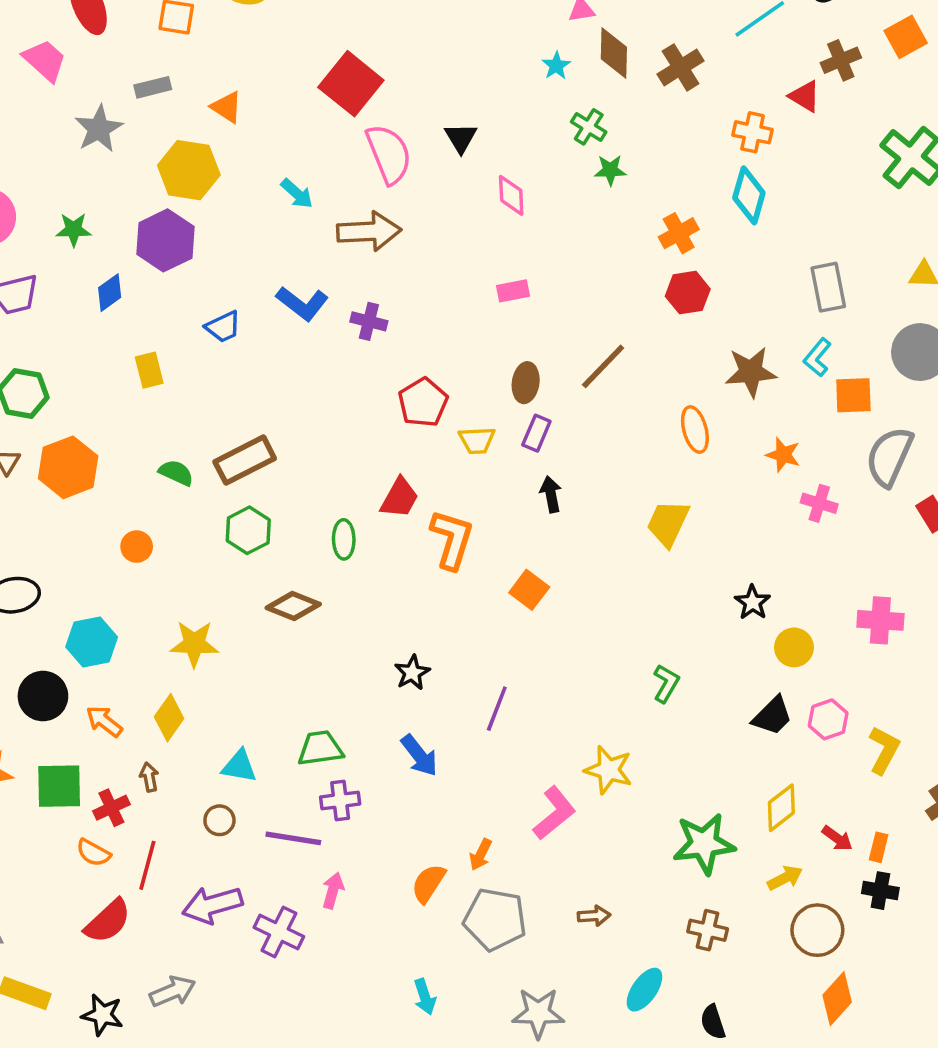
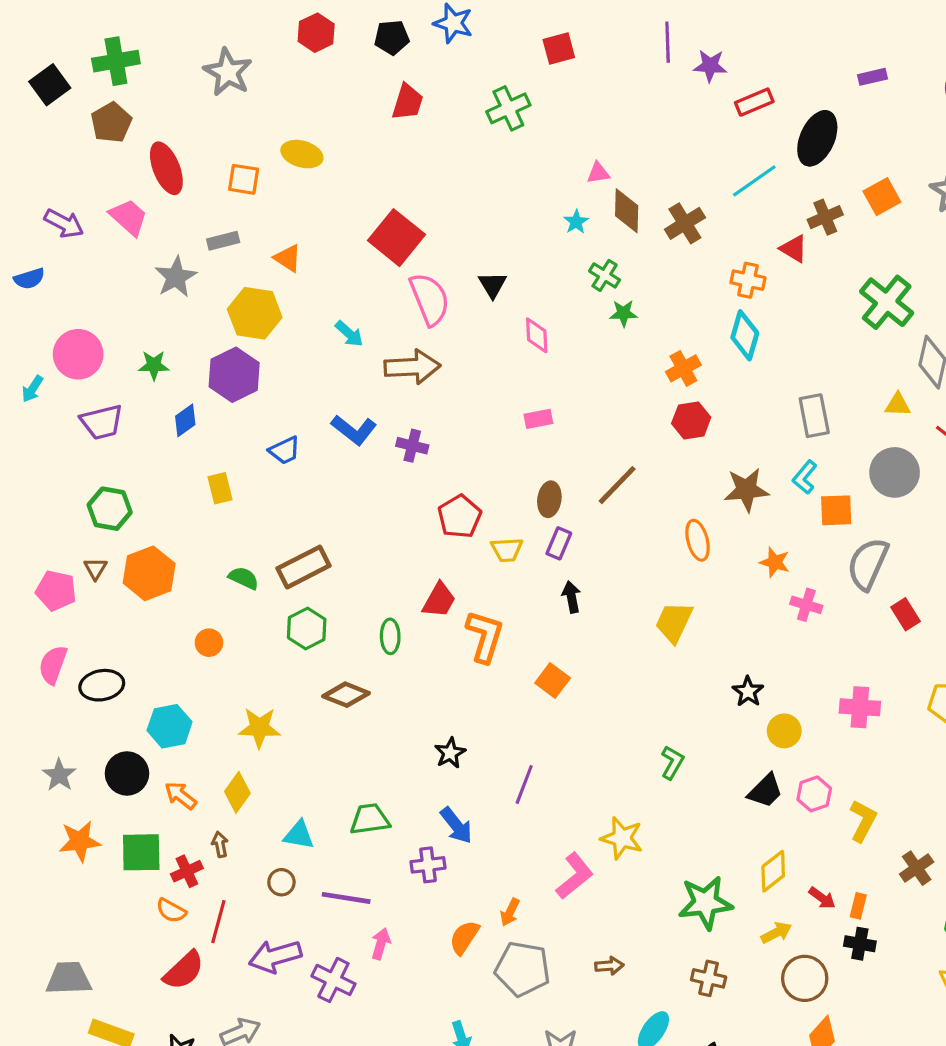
purple cross: (340, 800) -> (428, 865), moved

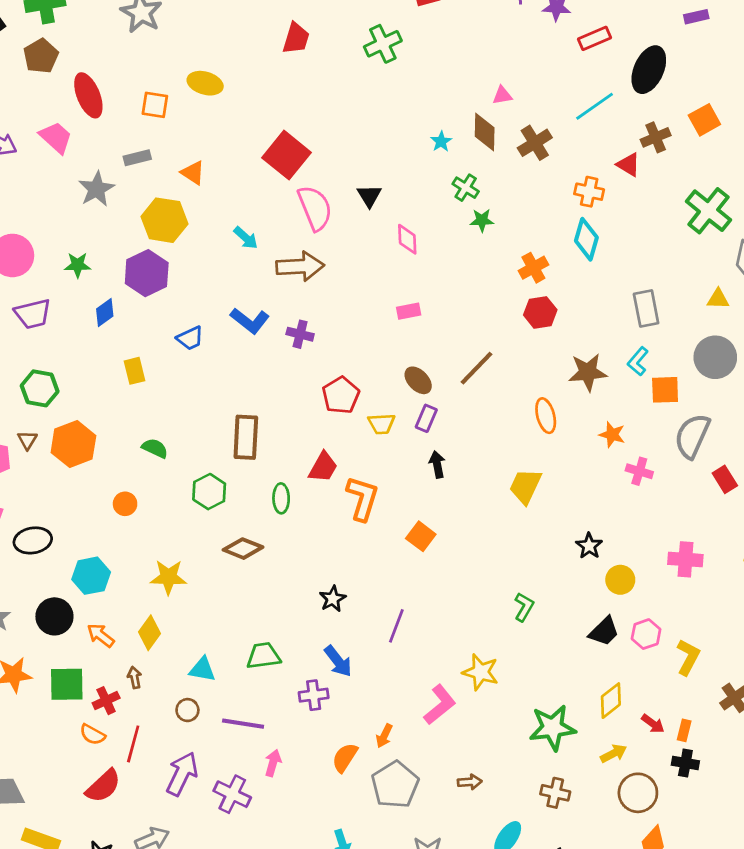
pink triangle: (598, 173) -> (502, 95), moved
brown ellipse: (549, 499) -> (418, 380), turned -52
brown rectangle: (304, 567) -> (246, 437), moved, turned -60
purple arrow: (275, 956) -> (182, 774), turned 132
gray pentagon: (523, 969) -> (395, 785), turned 30

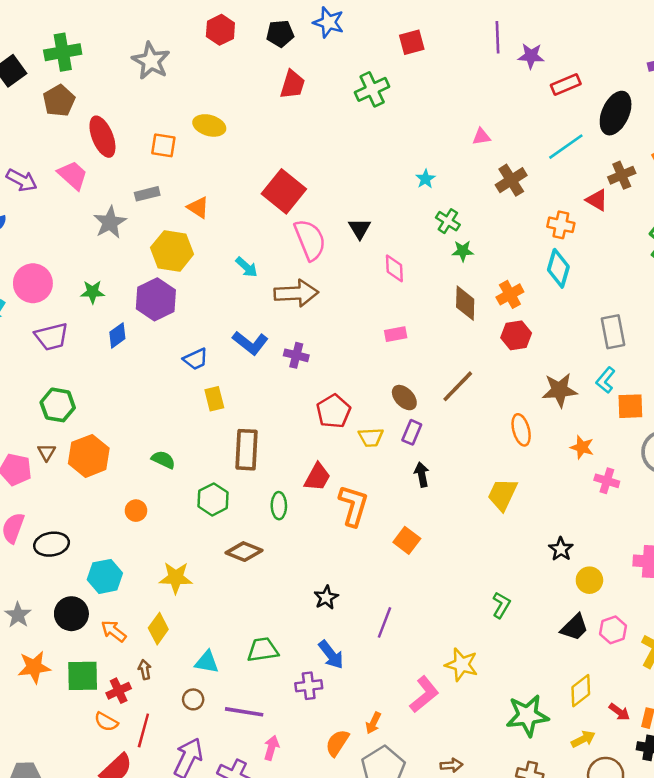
brown diamond: (485, 132) -> (465, 303), moved
yellow rectangle: (135, 371) -> (214, 399), moved

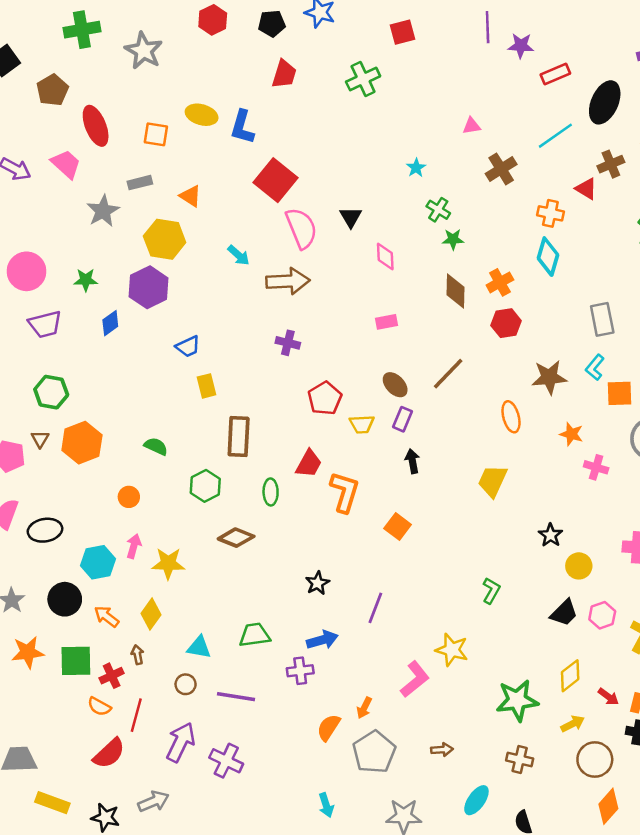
green cross: (63, 52) -> (82, 30), moved
blue L-shape: (250, 343) -> (242, 127), moved, turned 68
blue arrow: (331, 655) -> (322, 640), turned -68
pink arrow: (271, 748) -> (134, 546), moved

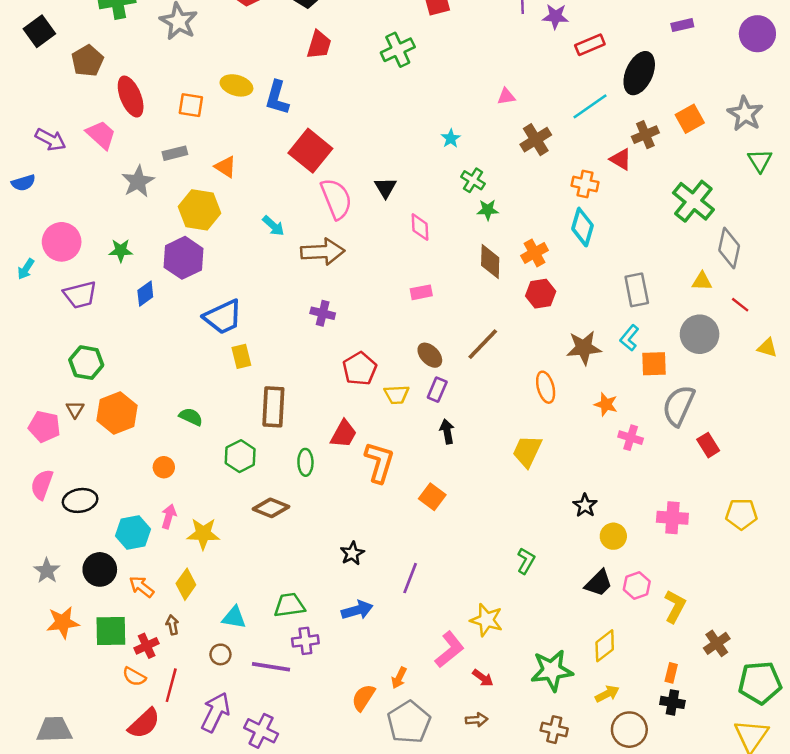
blue trapezoid: (188, 347) -> (223, 317), size x1.6
purple cross: (300, 671) -> (305, 641), moved
red arrow: (608, 697) -> (483, 678), moved

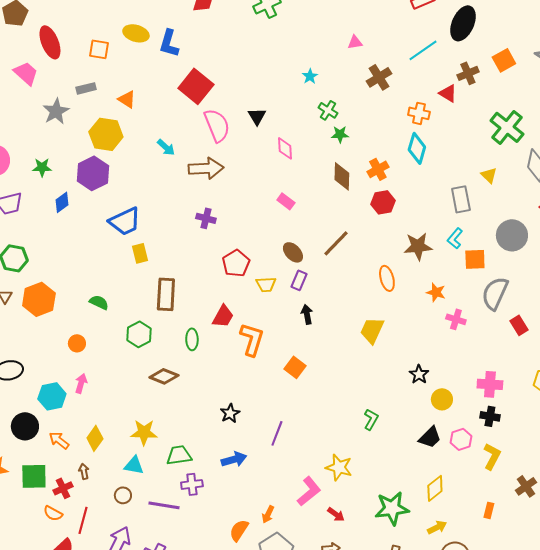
yellow triangle: (702, 281) -> (489, 175), moved, turned 42
pink rectangle: (421, 292) -> (286, 201), turned 48
yellow star: (203, 534) -> (144, 432), moved
black cross: (672, 702) -> (490, 416), moved

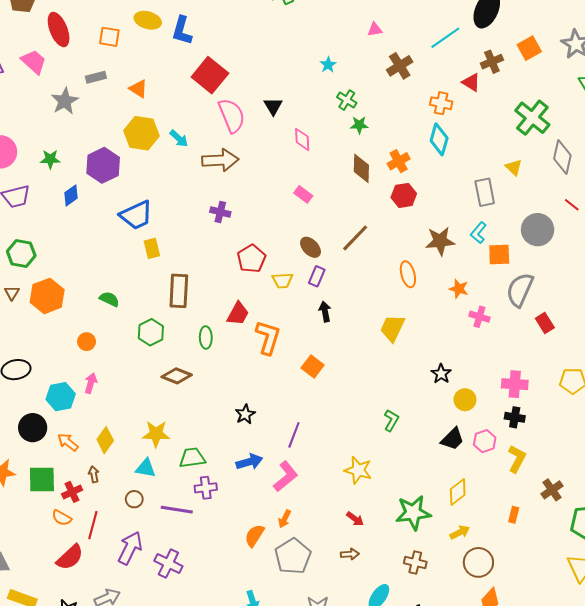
yellow hexagon: (106, 134) -> (141, 133), moved
pink L-shape: (309, 491) -> (286, 476), moved

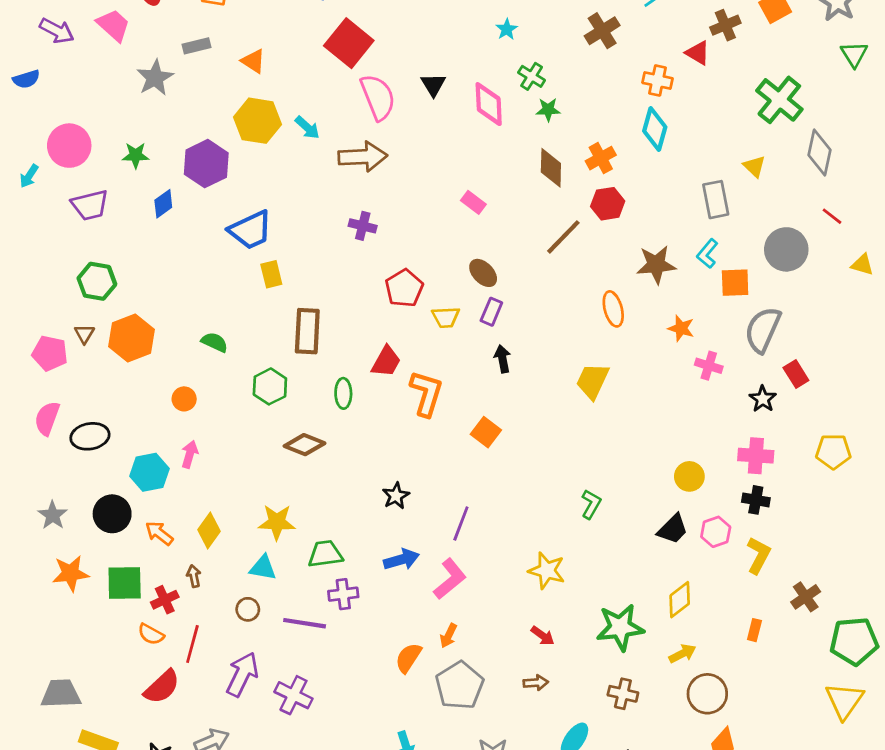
pink diamond: (302, 139) -> (489, 104), moved, size x1.4
brown line: (355, 238) -> (563, 237), moved
black star: (441, 374) -> (763, 399), moved

